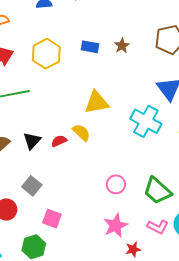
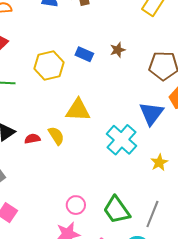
brown star: (122, 46) -> (118, 50), moved
yellow hexagon: (46, 54) -> (49, 66), moved
pink circle: (116, 184) -> (76, 205), moved

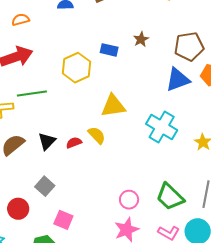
blue triangle: (151, 113) -> (178, 80), moved, turned 44

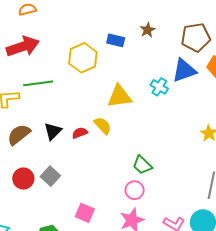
cyan cross: (162, 127) -> (159, 87), moved, size x0.6
green trapezoid: (170, 197) -> (142, 165), moved, size x0.7
red circle: (18, 209) -> (23, 179), moved
pink square: (63, 220) -> (85, 213), moved

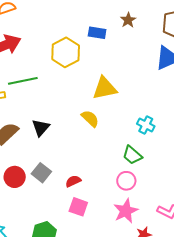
cyan cross: (159, 87) -> (146, 125), moved
red semicircle: (80, 133) -> (73, 181), moved

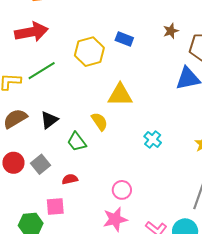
brown star: (128, 20) -> (171, 31), moved
green line: (23, 81) -> (42, 71), turned -32
green trapezoid: (132, 155) -> (77, 142), moved
pink square: (78, 207) -> (55, 206), moved, turned -36

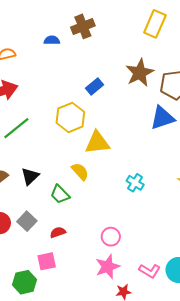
brown star: (171, 31) -> (140, 73), size x1.8
blue rectangle: (124, 39) -> (95, 87), turned -54
yellow hexagon: (89, 52) -> (70, 117), moved

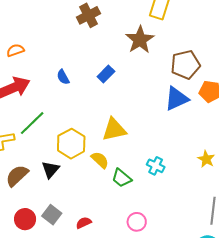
blue semicircle: (52, 40) -> (63, 77), moved, turned -112
brown star: (140, 73) -> (140, 40), moved
yellow hexagon: (70, 117) -> (71, 144), moved
green trapezoid: (60, 194) -> (122, 178), moved

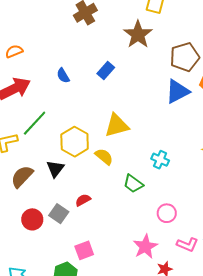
green trapezoid: (122, 178) -> (133, 184), moved
pink circle: (137, 222) -> (167, 213), moved
red semicircle: (84, 223) -> (83, 200), moved

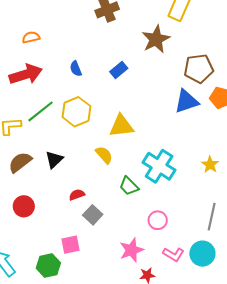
yellow hexagon: (75, 142) -> (76, 112), moved
cyan cross: (160, 160) -> (159, 166), size x1.8
gray square: (59, 214) -> (93, 215), moved

